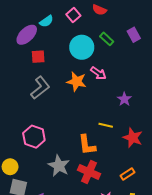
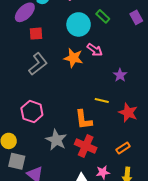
purple rectangle: (134, 35) -> (136, 17), moved

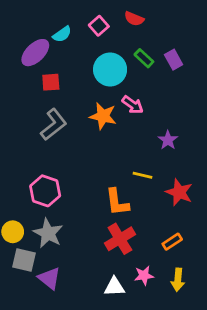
purple rectangle: (136, 17) -> (174, 60), moved
gray star: (56, 140) -> (48, 233), moved
red cross: (86, 146) -> (120, 239), turned 35

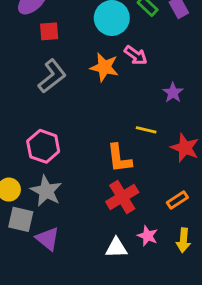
pink star: (144, 275) -> (148, 236), turned 30

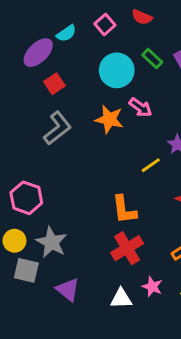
red square: (49, 31) -> (54, 84), turned -30
yellow line: (146, 130) -> (151, 165), moved, turned -48
pink hexagon: (43, 146) -> (26, 198), moved
purple triangle: (48, 239) -> (68, 290), moved

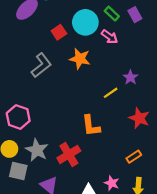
red square: (54, 84) -> (59, 32), moved
pink arrow: (140, 107) -> (110, 37), moved
red cross: (127, 248) -> (69, 154), moved

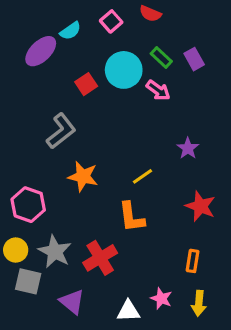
orange star: (80, 59) -> (83, 176), moved
yellow line: (111, 93) -> (142, 176), moved
orange rectangle: (134, 157) -> (193, 261), turned -48

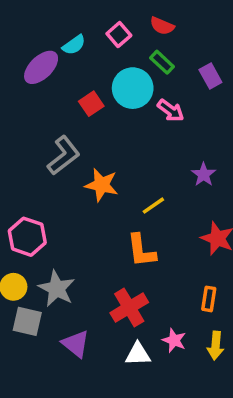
green rectangle: (161, 57) -> (162, 62), moved
orange star: (83, 176) -> (102, 185), moved
red cross: (100, 258) -> (129, 308), moved

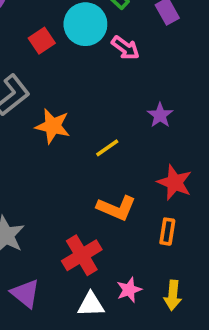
orange L-shape: (141, 251) -> (116, 208), moved, turned -60
orange rectangle: (209, 299) -> (167, 232), moved
pink star: (174, 340) -> (129, 290), turned 30

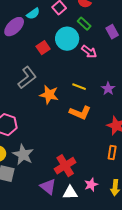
yellow line: (107, 148) -> (79, 87), moved, turned 56
orange L-shape: (116, 208) -> (80, 113), moved
purple triangle: (25, 293) -> (48, 187), moved

